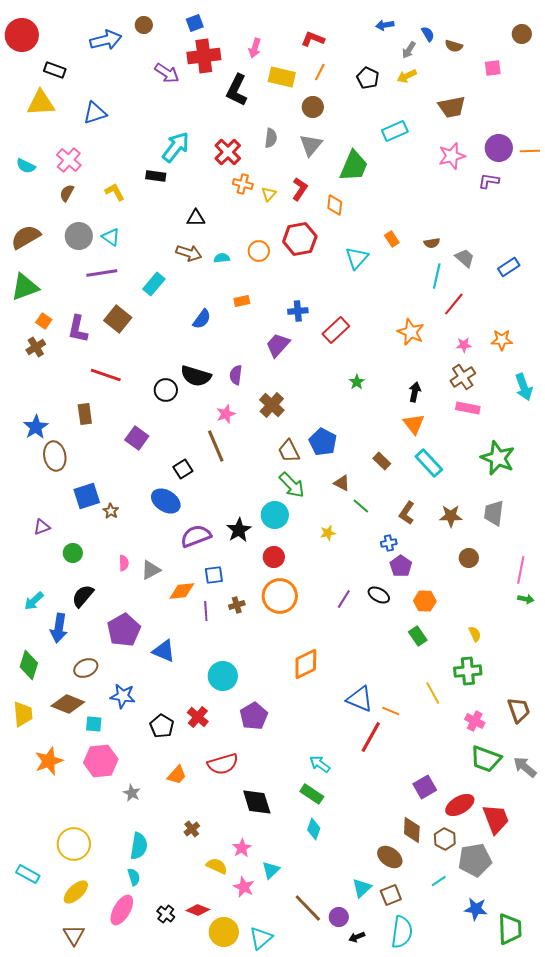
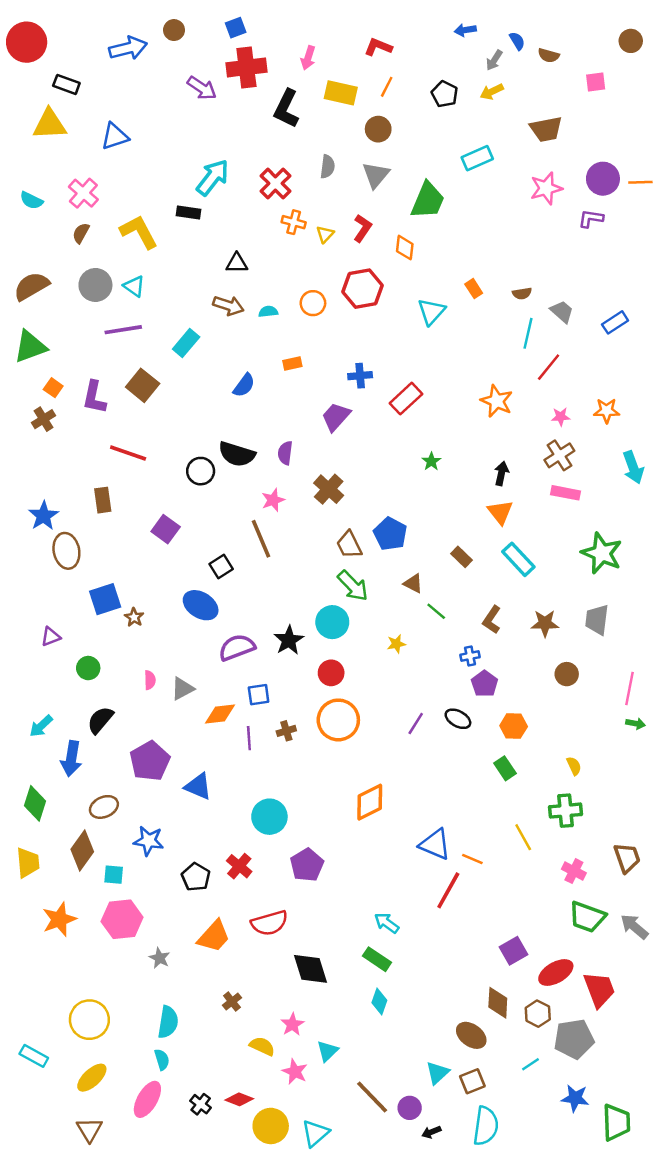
yellow L-shape: (115, 192) -> (139, 232), size x1.6
brown diamond: (68, 704) -> (82, 850), turned -76
orange trapezoid: (177, 775) -> (214, 936), size x1.4

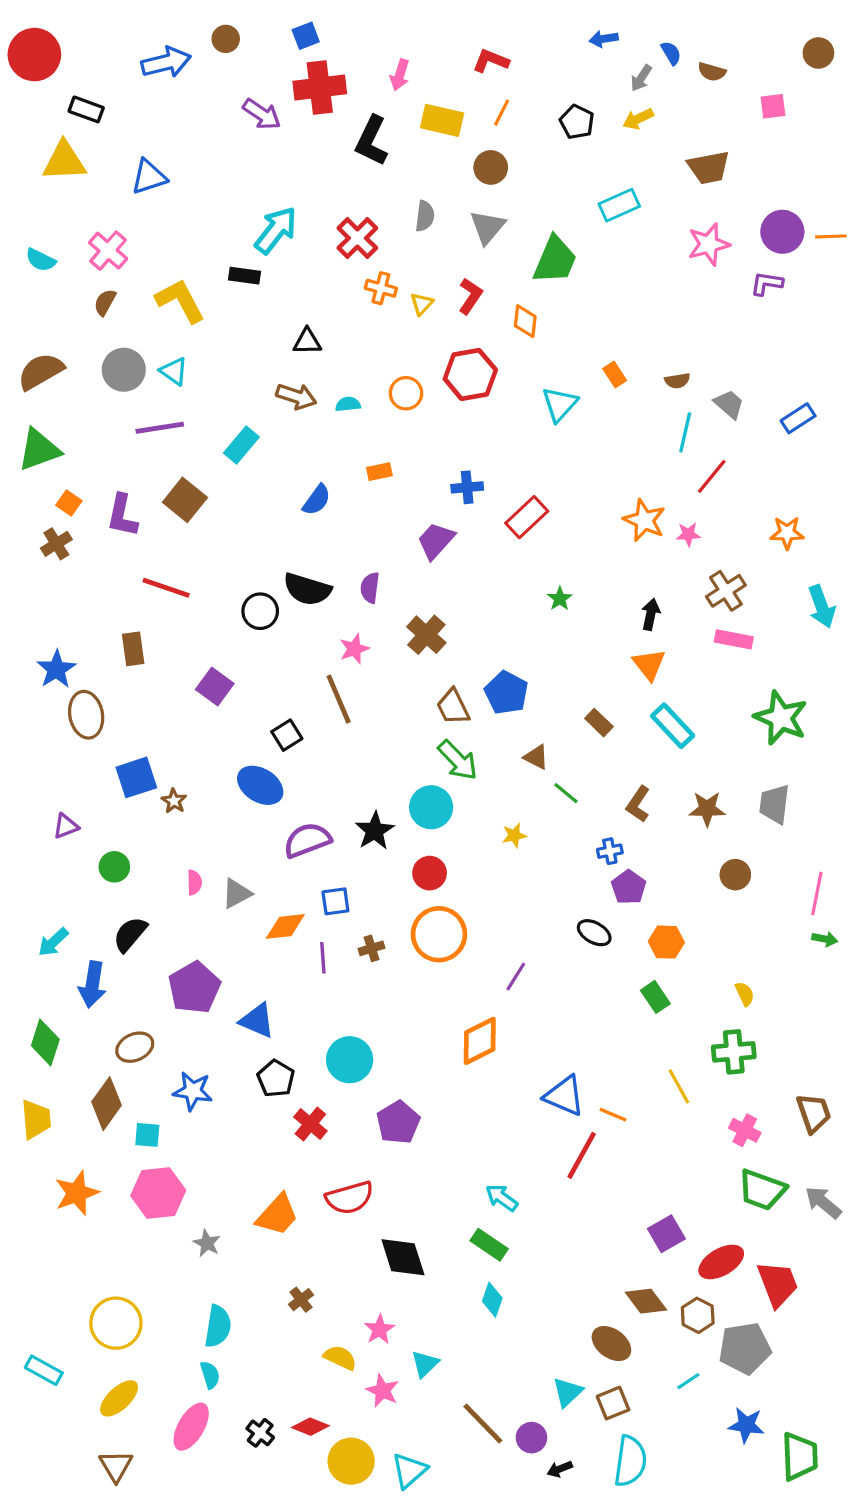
pink star: (561, 417) -> (688, 534), moved
purple line: (416, 724) -> (516, 977), moved
black pentagon: (196, 877) -> (276, 1079), moved
brown diamond: (498, 1003) -> (646, 1301), turned -40

